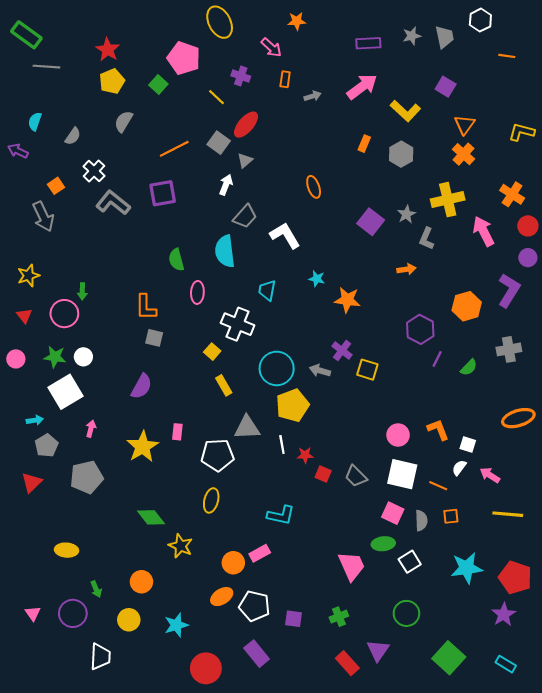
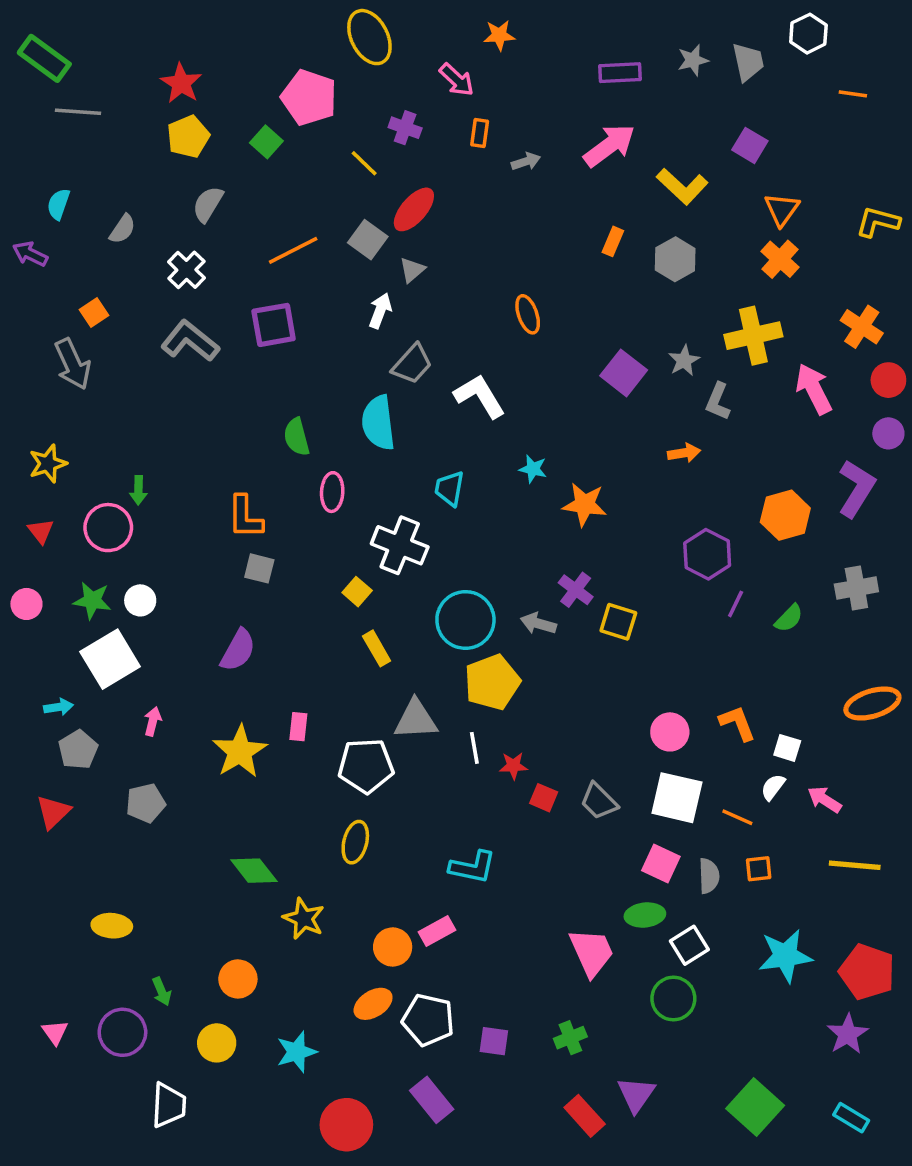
white cross: (94, 171) -> (186, 270), moved
gray pentagon: (87, 477) -> (146, 803), size x0.7
green circle: (406, 613) -> (673, 999), moved

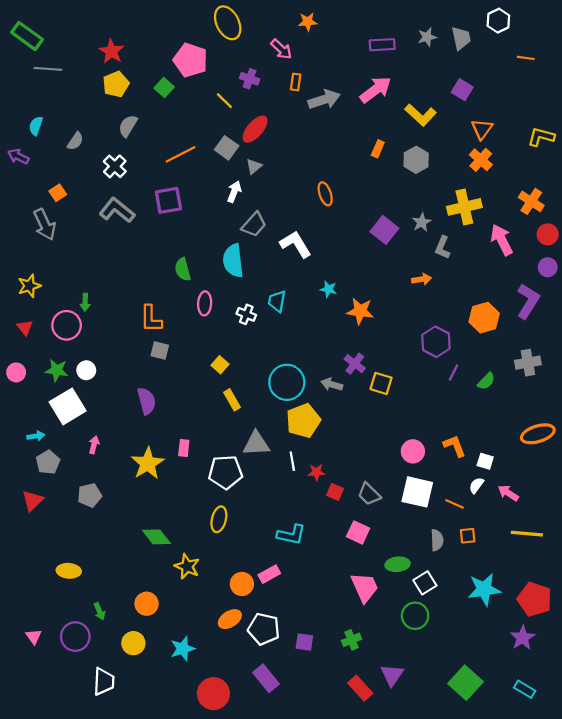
gray arrow: (526, 161) -> (324, 100), size x1.8
white cross: (400, 545) -> (246, 314), moved, size x0.6
purple semicircle: (238, 650) -> (147, 401), turned -44
pink square: (661, 863) -> (358, 532), moved

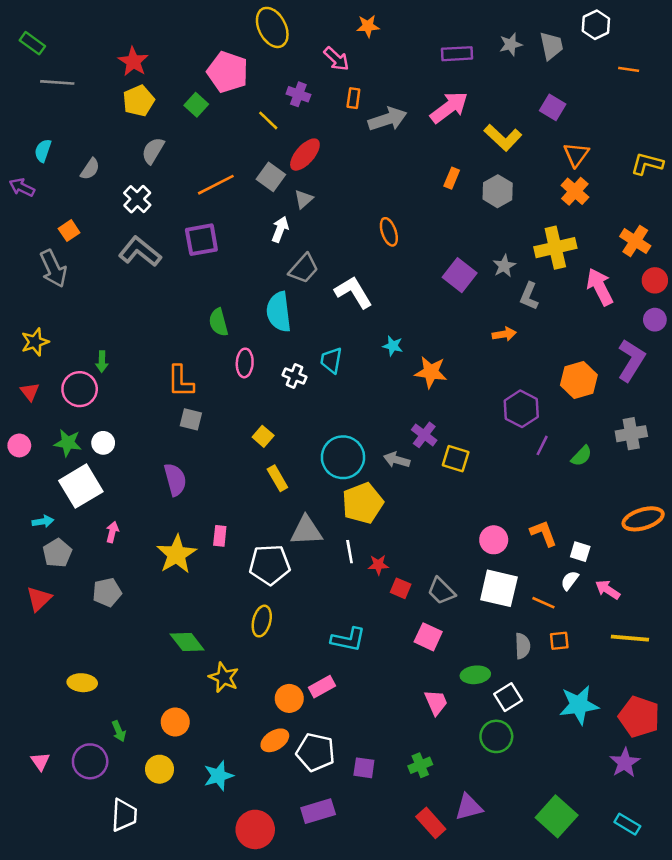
green rectangle: (27, 36) -> (32, 43), size x0.7
pink trapezoid: (365, 587) -> (436, 702), size x0.7
purple triangle: (392, 675) -> (469, 807), turned 40
purple rectangle: (266, 678) -> (318, 811), turned -68

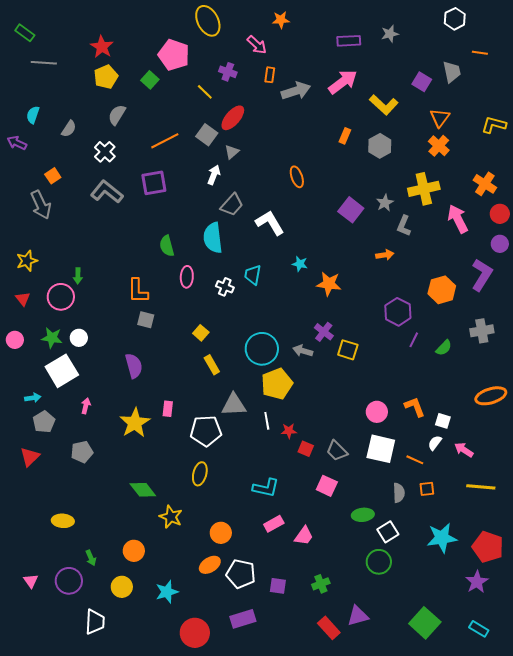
gray trapezoid: (551, 46) -> (452, 72), moved
pink rectangle: (322, 687) -> (274, 524), moved
pink trapezoid: (436, 702) -> (304, 536), moved, turned 60

